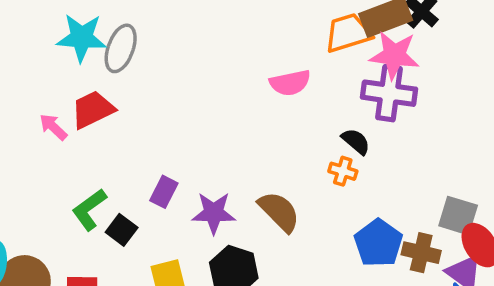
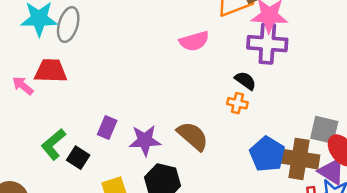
red trapezoid: (93, 110) -> (51, 71), turned 32
brown cross: (421, 253) -> (299, 159), size x1.4

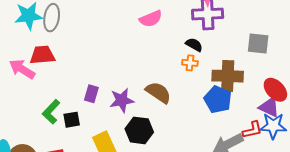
pink arrow: (23, 86) -> (22, 69), size x1.5
gray square: (324, 130) -> (258, 44), moved
black square: (78, 158) -> (72, 120), turned -36
brown cross: (299, 159) -> (228, 76), moved

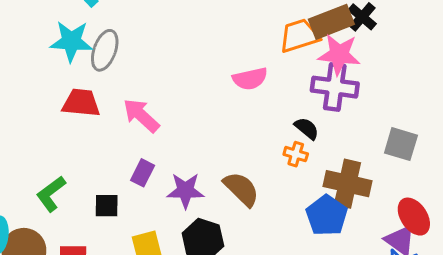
pink arrow: (22, 69) -> (141, 115), moved
green L-shape: (51, 112) -> (51, 194), moved

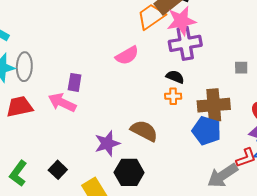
gray square: (401, 144) -> (241, 68), size x0.6
purple rectangle: (143, 173) -> (75, 82), moved
black square: (107, 206) -> (58, 170), turned -30

